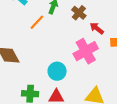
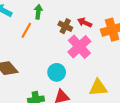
brown cross: (79, 13) -> (65, 26), moved

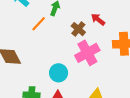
red arrow: (85, 23) -> (98, 19), moved

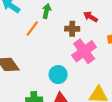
brown cross: (78, 29) -> (72, 29), turned -32

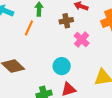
pink cross: (84, 51) -> (82, 40), size x0.7

